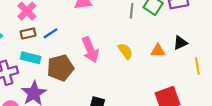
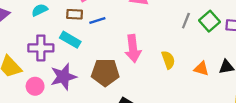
brown pentagon: (60, 68) -> (105, 72), moved

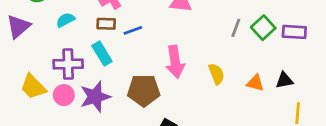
cyan rectangle: (70, 40) -> (102, 53), turned 30
pink circle: (35, 86) -> (64, 95), moved

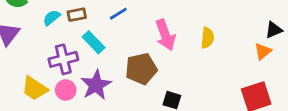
brown rectangle: (106, 24) -> (77, 15), moved
yellow semicircle: (216, 74) -> (207, 38), turned 40
orange triangle: (255, 83) -> (263, 51), moved, turned -42

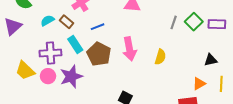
brown rectangle: (77, 15) -> (67, 22), turned 40
orange triangle: (263, 51) -> (199, 84), moved
brown pentagon: (141, 69) -> (99, 54), moved, turned 30

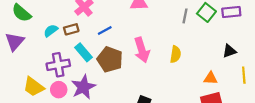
brown rectangle: (67, 22) -> (71, 29), turned -48
orange triangle: (199, 84) -> (210, 78), moved, turned 40

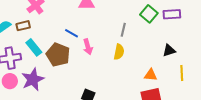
gray line: (185, 16) -> (123, 30), moved
blue line: (105, 31) -> (71, 33), moved, turned 56
pink arrow: (142, 50) -> (88, 47), size x0.7

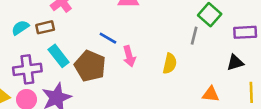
purple rectangle: (172, 14) -> (245, 32), moved
gray line: (123, 30) -> (194, 36), moved

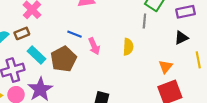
brown pentagon: (90, 66) -> (63, 59), turned 30
orange triangle: (211, 94) -> (165, 67), turned -48

